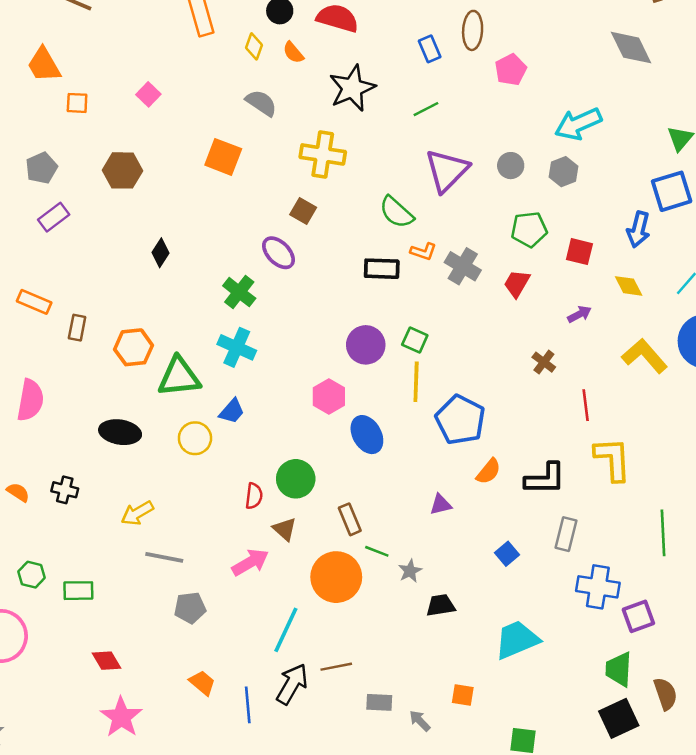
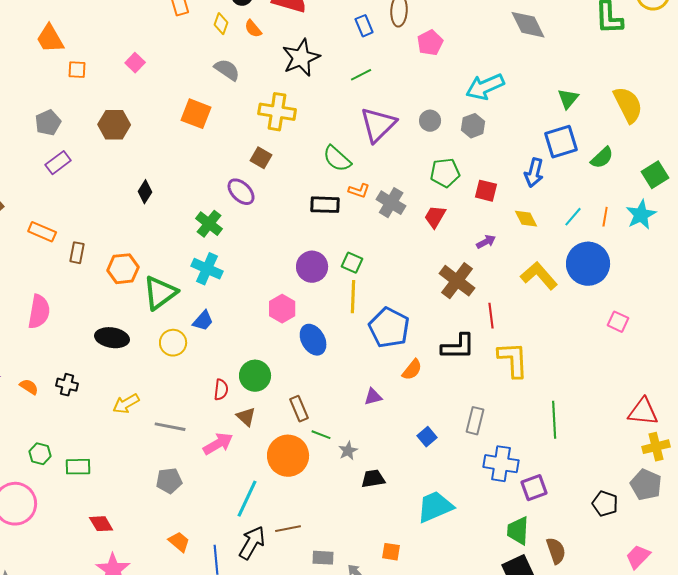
brown cross: (544, 362) -> (457, 281), size x1.8
green triangle: (179, 377) -> (160, 293), turned -30
black L-shape: (545, 479) -> (458, 347), moved
gray line: (164, 557) -> (170, 427), moved

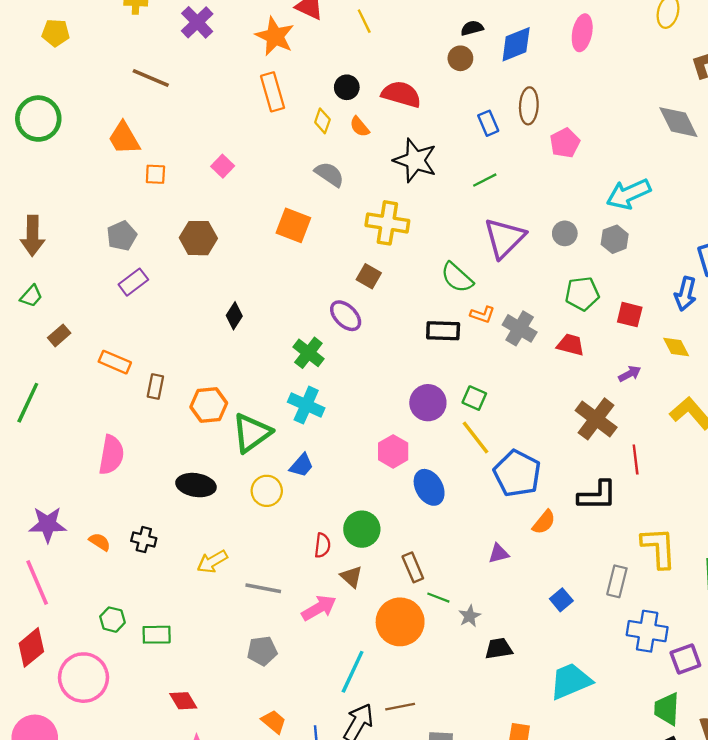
black star: (301, 58) -> (415, 160), turned -30
red trapezoid: (435, 217) -> (571, 345), turned 75
yellow line: (353, 297) -> (475, 437), turned -40
yellow L-shape: (513, 360) -> (659, 548), moved

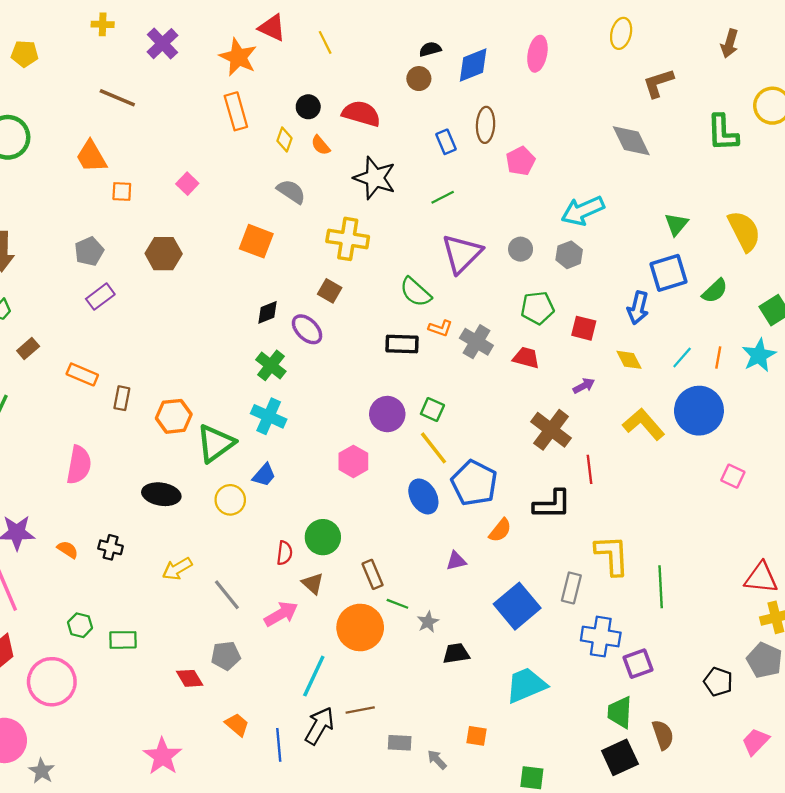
black diamond: (234, 316) -> (268, 312), moved, turned 35
blue ellipse: (429, 487) -> (423, 496), moved
gray line: (263, 588) -> (227, 595), turned 40
blue square: (561, 600) -> (517, 606), size x2.0
red diamond: (183, 701) -> (190, 678), moved

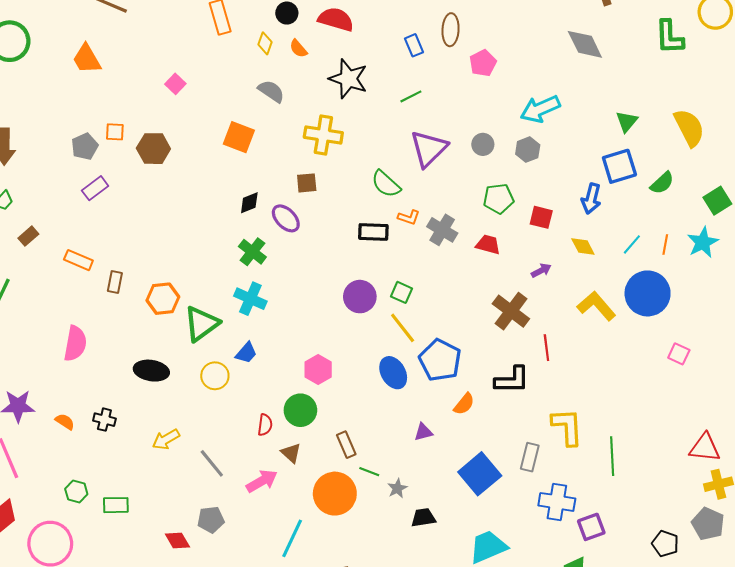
orange square: (122, 192) -> (115, 132), moved
brown square: (330, 291) -> (307, 183), turned -35
pink hexagon: (353, 461) -> (318, 370), moved

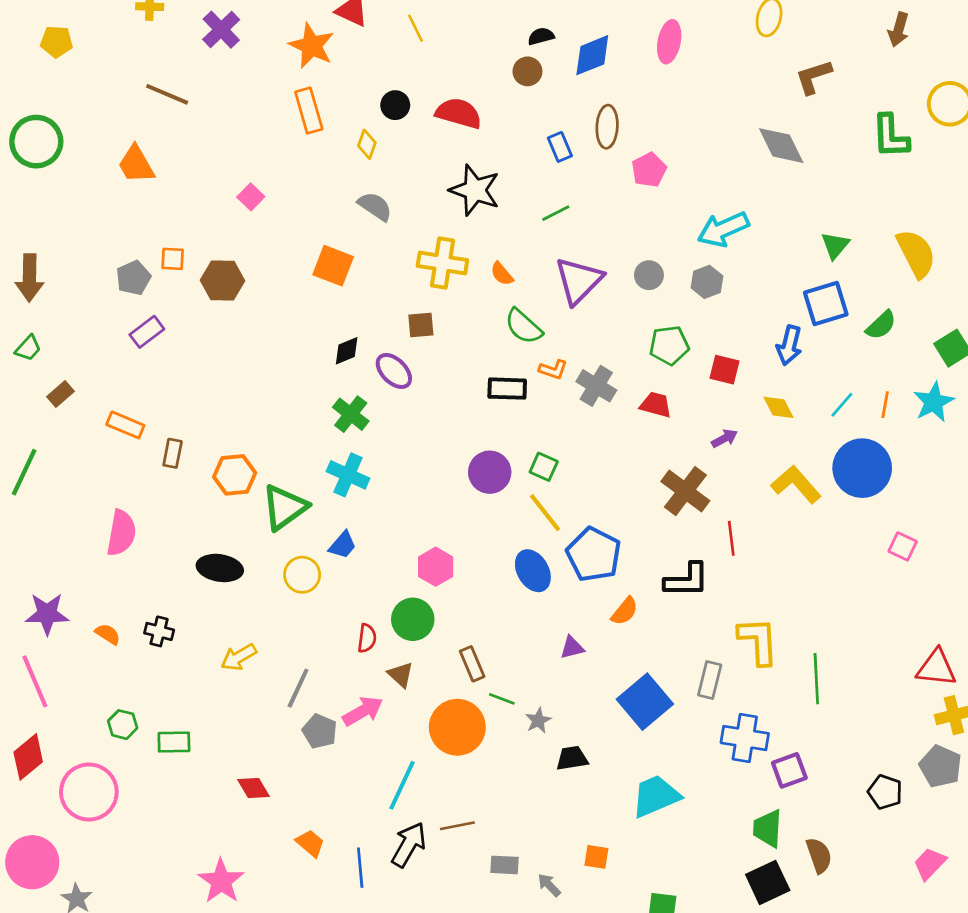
orange semicircle: (298, 48) -> (502, 274), moved
gray line: (212, 463) -> (298, 688), turned 64
gray pentagon: (211, 520) -> (320, 731), moved, turned 30

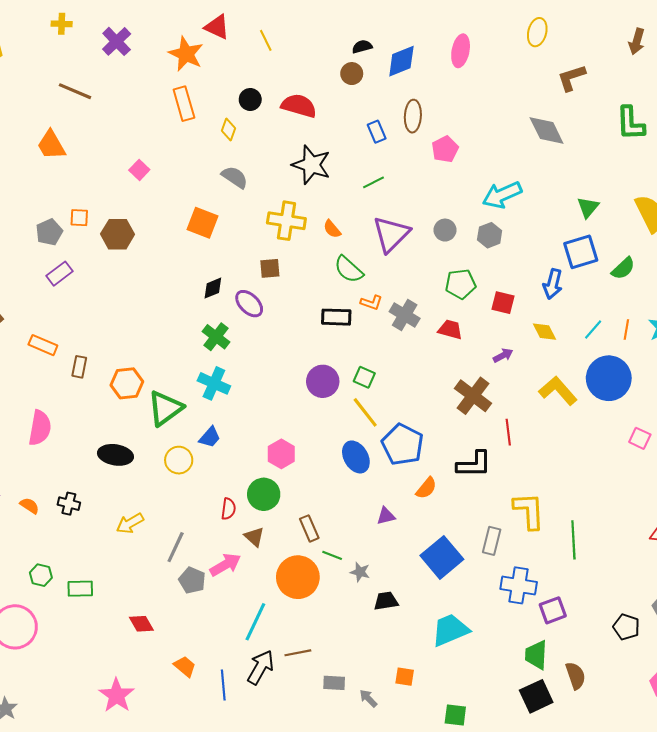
gray star: (538, 720) -> (360, 572), turned -30

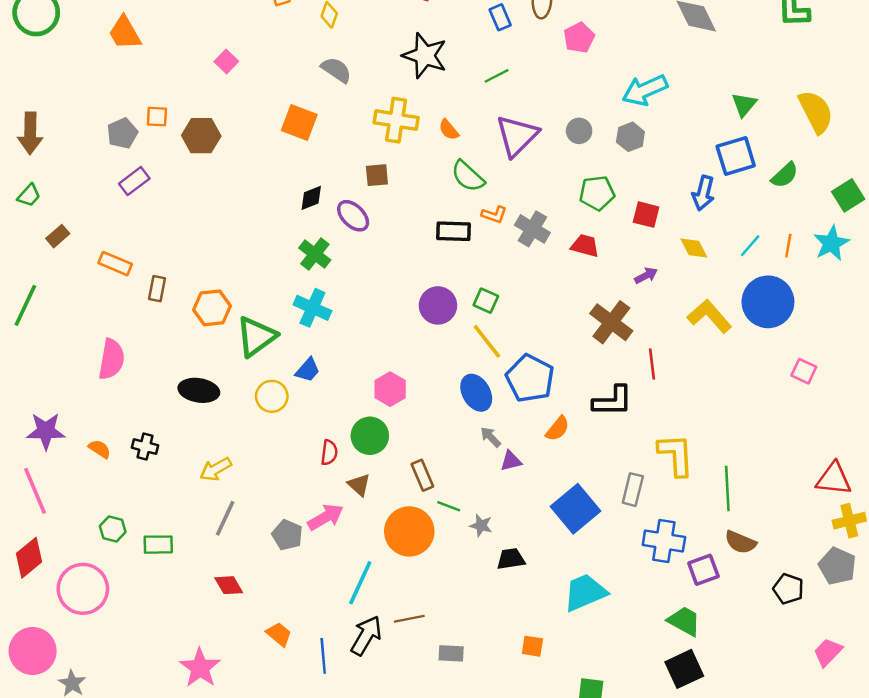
gray line: (176, 547) -> (225, 518), moved
green trapezoid: (536, 655) -> (684, 621), turned 116
brown semicircle: (576, 676) -> (740, 542), moved, turned 132
gray arrow: (368, 698) -> (491, 437), moved

